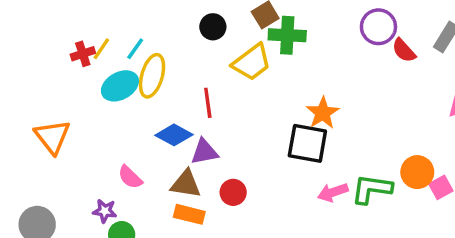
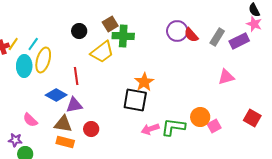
red semicircle: (404, 50) -> (191, 35), moved
cyan ellipse: (120, 86) -> (24, 66), turned -60

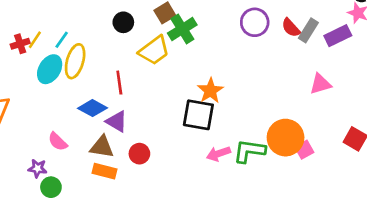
red semicircle: (191, 35) -> (291, 28), moved
green cross: (123, 36) -> (182, 29), turned -35
cyan ellipse: (24, 66) -> (50, 69), turned 30
purple triangle: (74, 105) -> (117, 121), turned 42
orange circle: (200, 117) -> (286, 138), size x1.4

